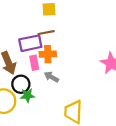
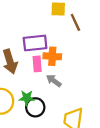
brown line: (46, 33) -> (75, 22), moved, turned 70
black circle: (21, 84) -> (35, 107), moved

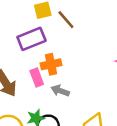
purple rectangle: (35, 43) -> (31, 39), moved

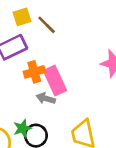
pink rectangle: (37, 78) -> (55, 81), moved, size x1.5

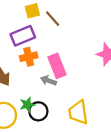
orange cross: (34, 72) -> (29, 57), moved

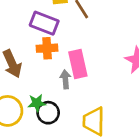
purple rectangle: (23, 36) -> (44, 23), turned 35
gray arrow: (48, 81) -> (65, 79), turned 56

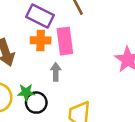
pink rectangle: (78, 64) -> (65, 41), moved

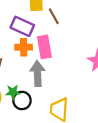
gray arrow: (56, 72) -> (38, 74), size x1.6

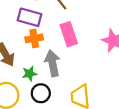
pink rectangle: (44, 47) -> (69, 34), moved
green star: (13, 92) -> (29, 74), moved

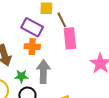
pink rectangle: (69, 34) -> (70, 38), moved

